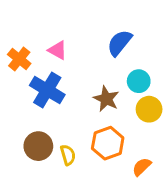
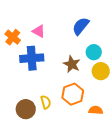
blue cross: (47, 90) -> (32, 58), turned -35
brown circle: (38, 146) -> (26, 109), moved
orange semicircle: (142, 167) -> (96, 110), turned 48

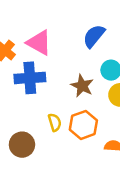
pink triangle: (39, 31) -> (39, 43), size x1.5
yellow semicircle: (46, 102) -> (55, 122), moved

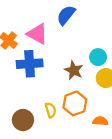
blue semicircle: (94, 36) -> (66, 15), moved
yellow semicircle: (55, 122) -> (51, 110), moved

